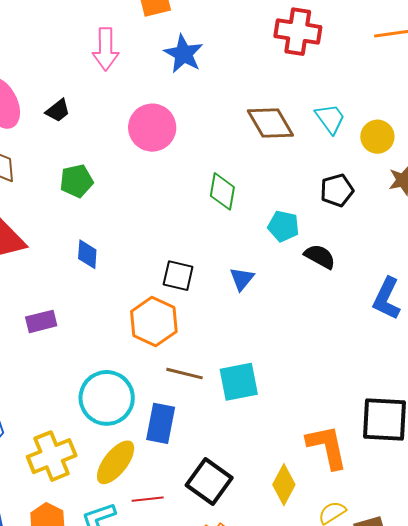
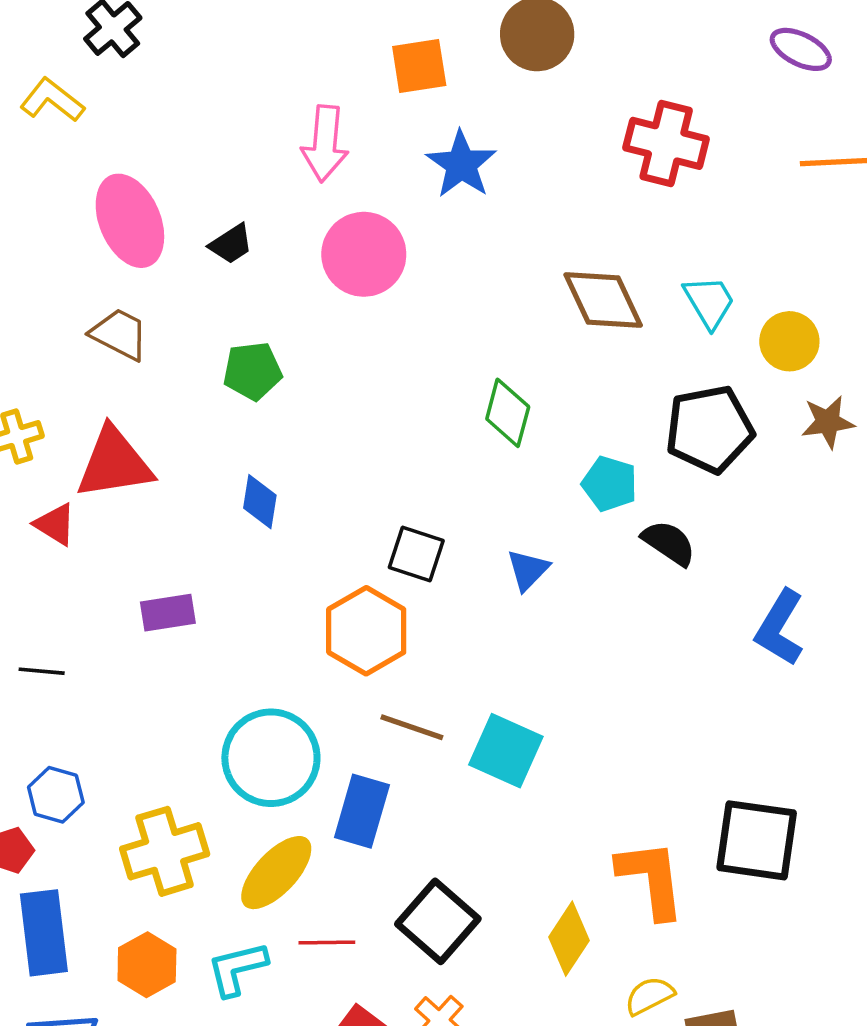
pink circle: (152, 128) -> (364, 254), moved
black pentagon: (337, 190) -> (709, 429), size x1.5
cyan square: (239, 382) -> (506, 751), turned 30

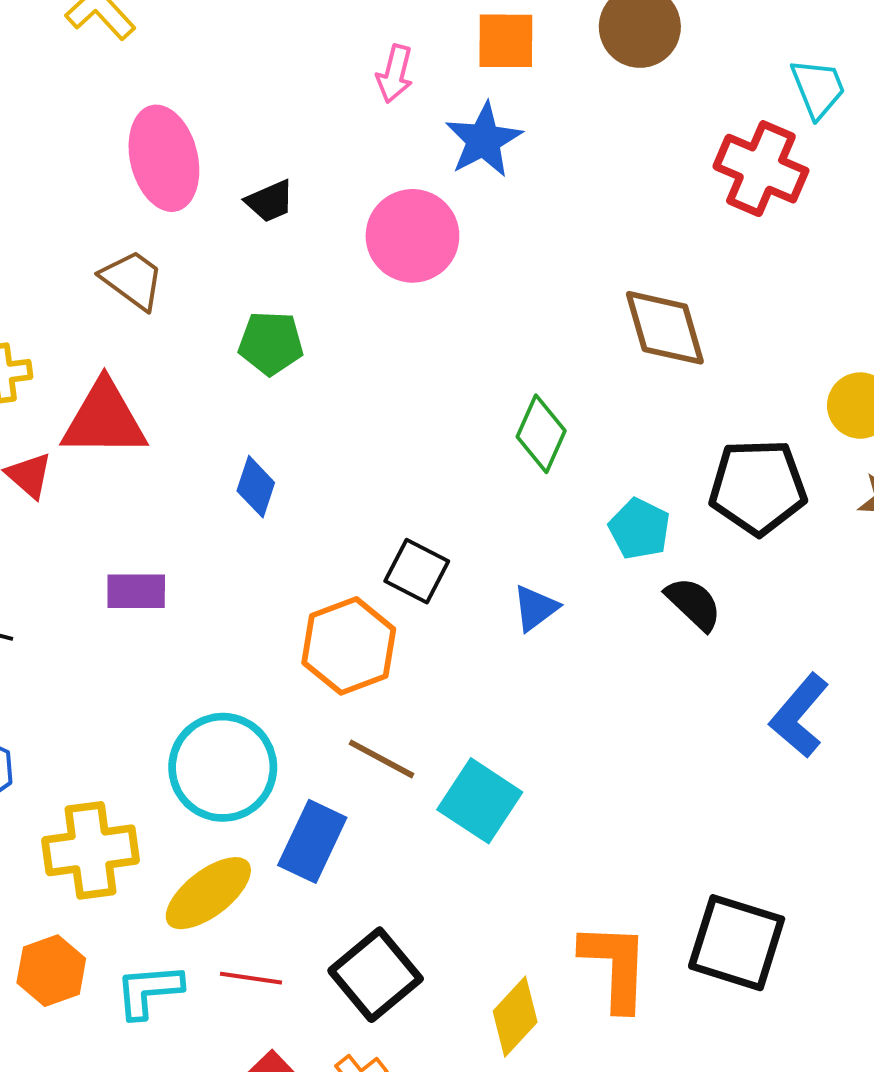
pink arrow: (325, 144) -> (395, 74), moved, size x0.7
blue star: (461, 164) -> (484, 140), moved
cyan trapezoid: (709, 302) -> (818, 88), moved

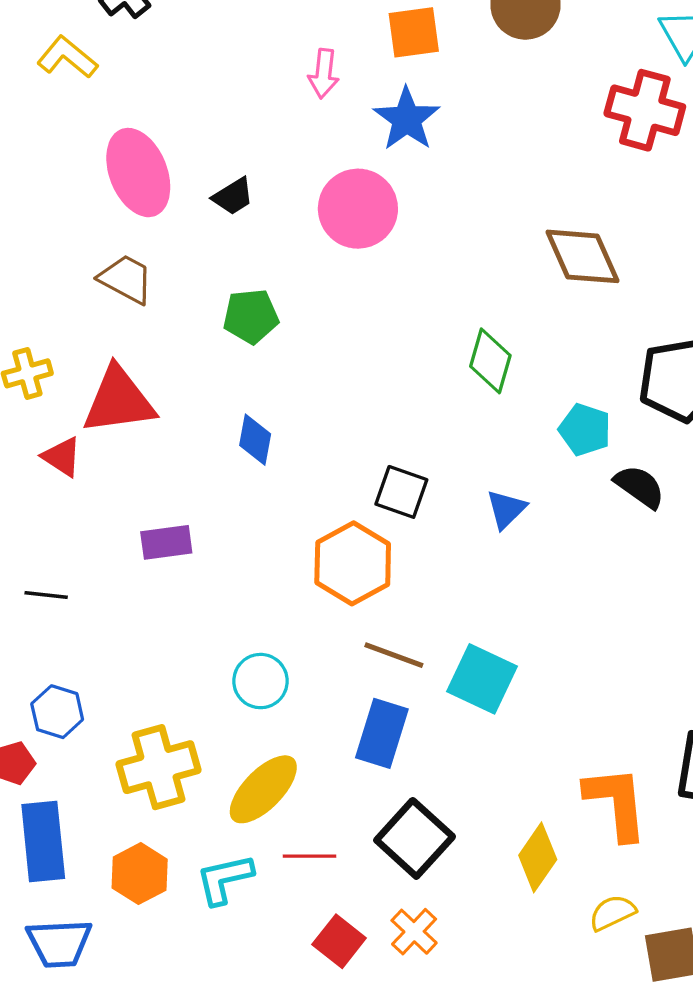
cyan circle: (223, 767) -> (261, 681), size x0.6
blue rectangle: (312, 841) -> (382, 733), moved

